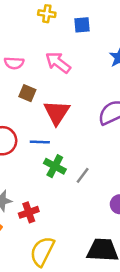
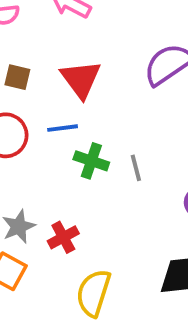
brown square: (27, 93) -> (17, 77), moved
gray line: (83, 175) -> (136, 168), turned -42

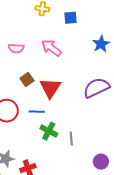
brown square: (17, 77) -> (27, 80), moved, turned 32

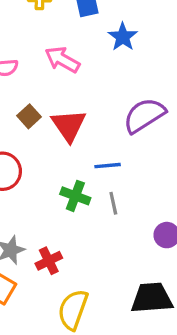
blue star: (101, 44) -> (123, 37), moved
blue line: (37, 112) -> (108, 166), moved

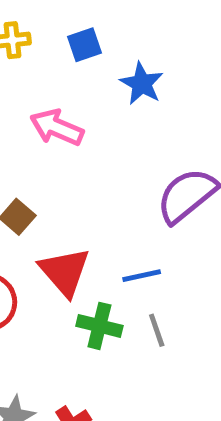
red triangle: (69, 125) -> (65, 272), moved

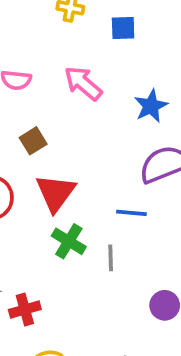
blue star: (142, 84) -> (151, 106), moved
blue line: (142, 276) -> (131, 213), moved

